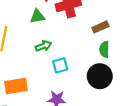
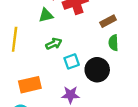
black circle: (100, 76) -> (97, 70), moved

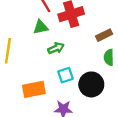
green arrow: (54, 44) -> (56, 48), moved
orange rectangle: (30, 85) -> (34, 89), moved

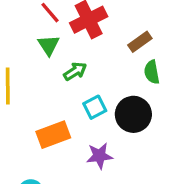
green triangle: (41, 27) -> (49, 45), turned -42

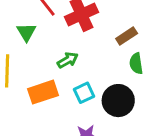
green triangle: (49, 45) -> (26, 32), moved
orange rectangle: (53, 135) -> (43, 92), moved

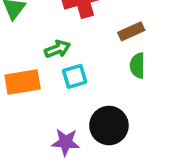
cyan square: (84, 93) -> (75, 76), moved
black circle: (118, 101) -> (109, 126), moved

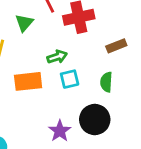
green semicircle: (137, 66) -> (106, 82), moved
purple star: (66, 142) -> (60, 131), turned 30

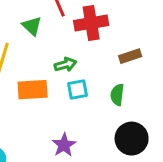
green triangle: (24, 23) -> (32, 26), turned -30
black circle: (95, 119) -> (132, 139), moved

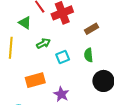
green arrow: (65, 65) -> (43, 43), moved
orange rectangle: (33, 90) -> (35, 80), moved

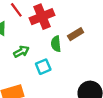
green semicircle: (88, 55) -> (56, 44), moved

